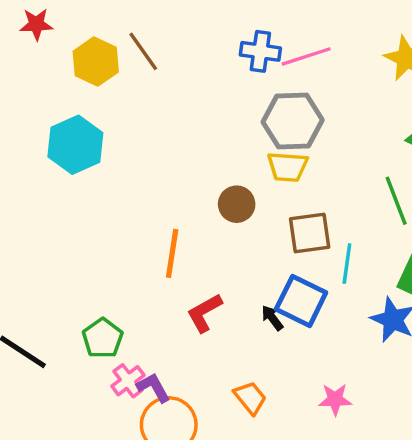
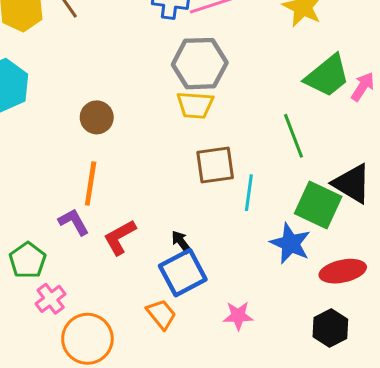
brown circle: (237, 204) -> (97, 117), moved
blue square: (301, 301) -> (183, 273), moved, turned 36
purple L-shape: (153, 387) -> (74, 222), moved

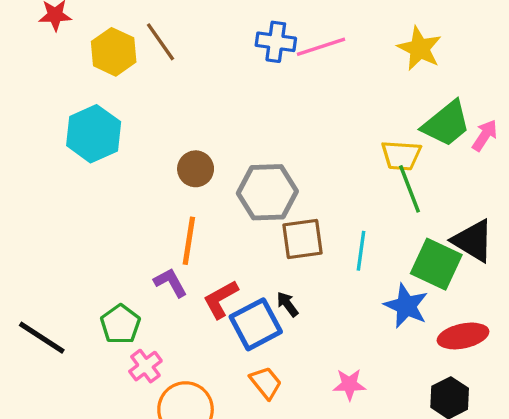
gray hexagon: (200, 64) -> (267, 192), moved
yellow trapezoid: (195, 105) -> (401, 155), moved
brown square: (215, 165) -> (303, 239), moved
blue square: (183, 273) -> (256, 324), moved

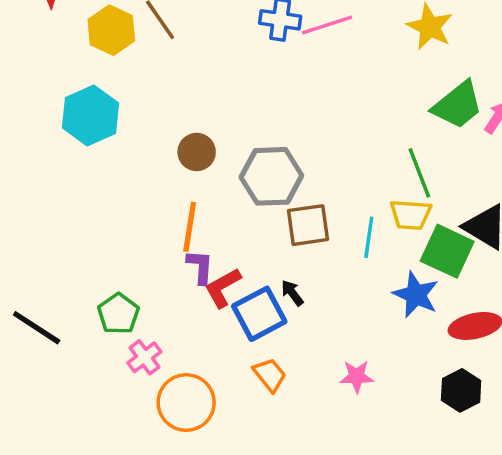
yellow trapezoid: (401, 155) -> (411, 215), moved
purple L-shape: (170, 282) -> (200, 267), moved, turned 33

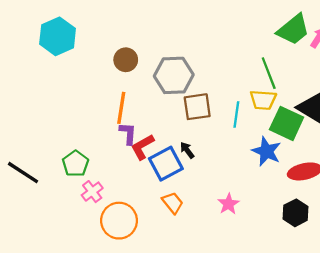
pink star: (357, 376) -> (228, 204), turned -30

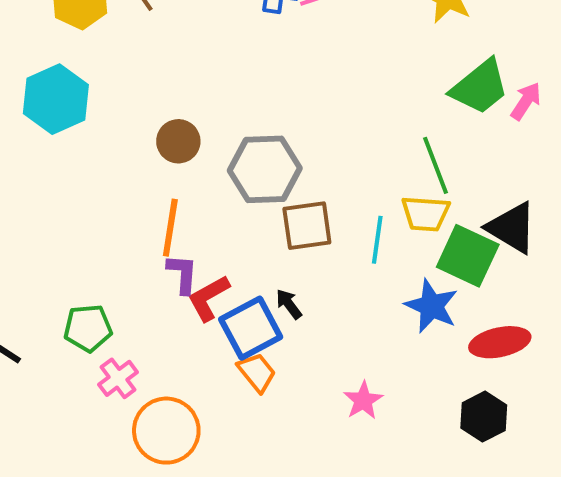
green pentagon: (75, 164) -> (88, 328), turned 30
orange trapezoid: (173, 203) -> (257, 372), moved

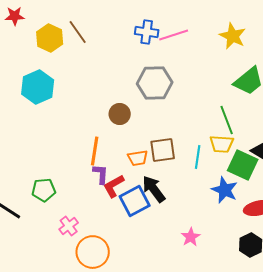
brown circle: (178, 141) -> (120, 114), moved
gray hexagon: (265, 169) -> (155, 83), moved
black arrow: (289, 304) -> (154, 189), size x1.8
green pentagon: (88, 328) -> (44, 190), moved
orange trapezoid: (257, 372) -> (138, 158), moved, turned 120

